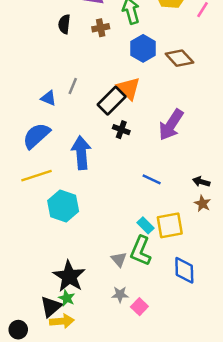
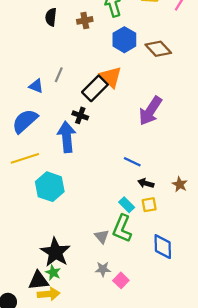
black cross: (121, 130) -> (80, 115), moved
black arrow: (201, 182) -> (146, 183), moved
yellow square: (170, 225) -> (149, 205), size x0.6
black triangle: (51, 307) -> (38, 280), turned 35

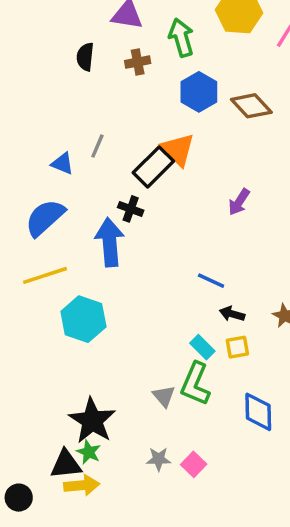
purple arrow: (150, 111) -> (239, 202), size x0.6
gray star: (103, 269) -> (159, 459), moved

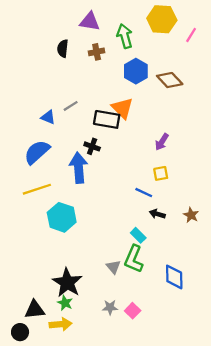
gray line: (97, 146) -> (71, 106), turned 35
black rectangle: (153, 167) -> (107, 119), turned 55
yellow square: (237, 347) -> (161, 173), moved
black triangle: (66, 464) -> (35, 310), moved

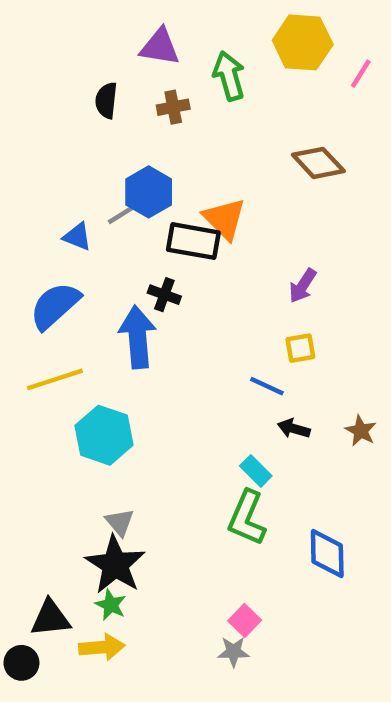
blue hexagon: (136, 71) -> (149, 192), moved
gray triangle: (113, 267) -> (120, 522), moved
gray star: (110, 307) -> (233, 652), moved

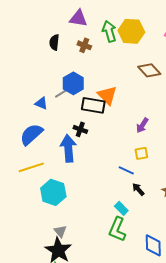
yellow hexagon: (303, 42) -> (131, 31), moved
brown cross: (173, 107) -> (84, 45), turned 32
black arrow: (294, 429) -> (138, 189), turned 32

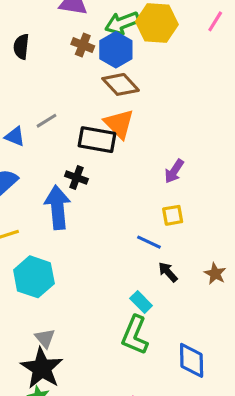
green arrow: (109, 31) -> (122, 23), turned -95
black semicircle: (54, 42) -> (21, 47), moved
brown diamond: (149, 70) -> (121, 84), moved
blue hexagon: (73, 83) -> (116, 50), moved

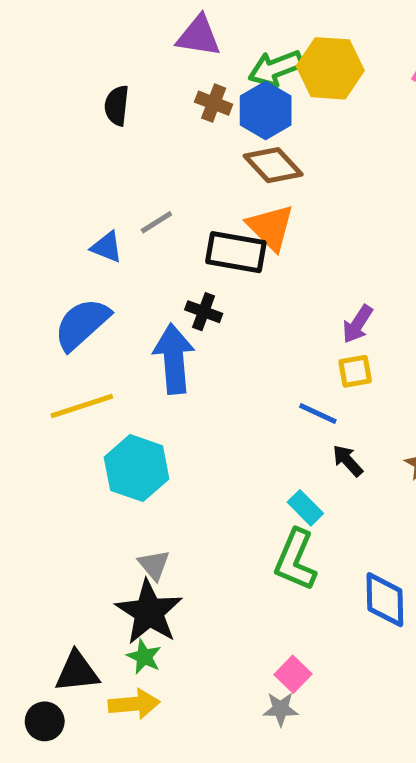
purple arrow: (174, 171) -> (358, 324), moved

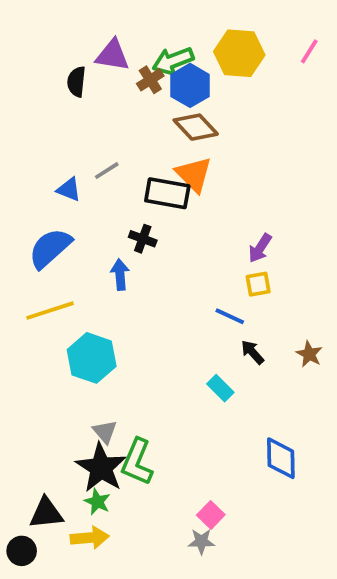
purple triangle: (199, 36) -> (112, 55), moved
green arrow: (276, 68) -> (173, 61), moved
brown cross: (214, 103) -> (150, 80), turned 36
blue arrow: (174, 359) -> (120, 275), size x0.6
green L-shape: (295, 560) -> (137, 462), moved

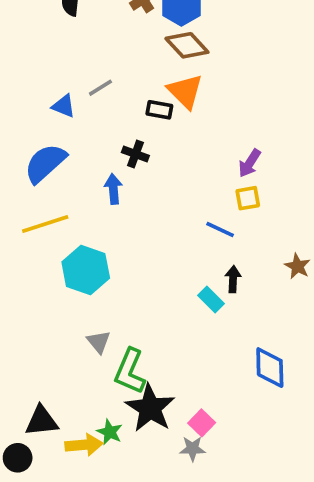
black rectangle: (167, 193) -> (159, 110), size x0.6
black arrow: (252, 352) -> (233, 279), moved, turned 45
black star: (101, 468) -> (150, 408), moved
green star: (97, 502) -> (110, 432), moved

